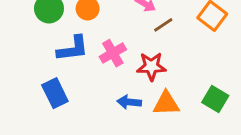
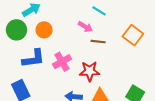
brown line: (163, 25) -> (98, 42), turned 40

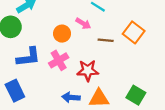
orange circle: (44, 30) -> (62, 34), moved
brown line: (98, 42) -> (106, 40), moved

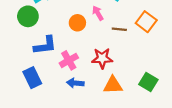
pink arrow: (83, 23) -> (98, 13), turned -152
pink cross: (59, 60) -> (69, 60), moved
blue arrow: (71, 97) -> (75, 83), moved

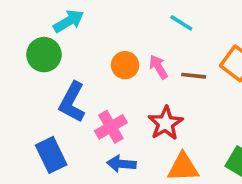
pink arrow: (98, 13) -> (158, 67), moved
blue L-shape: (45, 45) -> (72, 102), turned 125
red star: (102, 58) -> (165, 123), turned -30

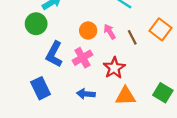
brown line: (194, 76) -> (132, 37), turned 56
pink cross: (111, 127) -> (82, 58), moved

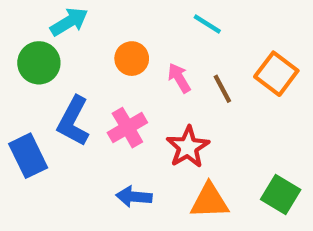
orange circle: (88, 31) -> (132, 59), moved
blue rectangle: (41, 88) -> (28, 156), moved

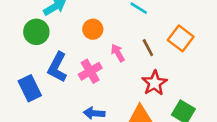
pink arrow: (179, 78) -> (118, 53), moved
red star: (188, 147) -> (154, 83), moved

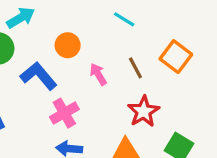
blue L-shape: (57, 67) -> (39, 76), moved, turned 112
pink cross: (90, 71) -> (64, 113), moved

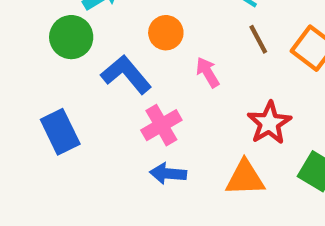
brown line: (135, 68) -> (258, 39), moved

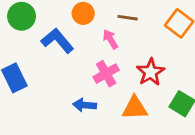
brown line: (258, 39) -> (128, 18), moved, turned -54
pink cross: (161, 125) -> (106, 74), moved

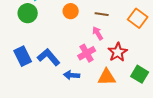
pink arrow: (110, 39) -> (98, 33), moved
blue L-shape: (57, 41) -> (49, 57), moved

